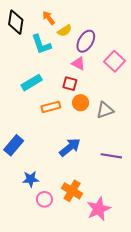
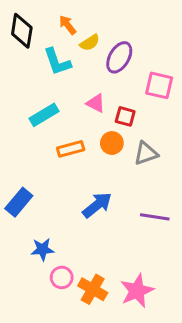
pink square: (114, 61) -> (159, 85), turned -30
pink triangle: (78, 63) -> (96, 103), moved
red square: (70, 84) -> (125, 116), moved
orange cross: (72, 191) -> (93, 289), moved

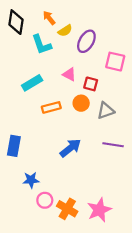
blue rectangle: (19, 202) -> (14, 146), turned -30
purple line: (155, 217) -> (113, 145), moved

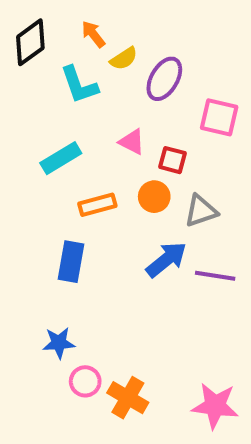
black diamond: (16, 22) -> (30, 42), turned 45
blue rectangle: (14, 146) -> (71, 262), moved
blue arrow: (70, 148) -> (166, 260), moved
pink star: (99, 210) -> (215, 406), moved, turned 30

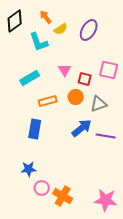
purple ellipse: (164, 79) -> (89, 30), moved
pink square: (219, 117) -> (109, 70), moved
pink triangle: (132, 142) -> (65, 70), turned 32

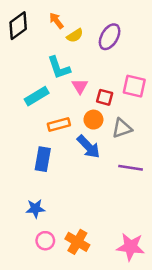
cyan L-shape: (39, 42) -> (59, 68), moved
blue arrow: (82, 128) -> (89, 147), moved, turned 85
pink circle: (42, 188) -> (45, 241), moved

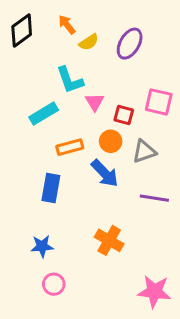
orange cross: (77, 242) -> (109, 240), moved

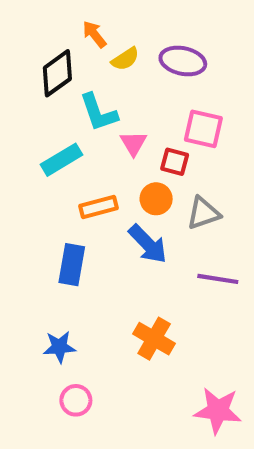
black diamond: (22, 30) -> (57, 73), moved
purple ellipse: (130, 44) -> (183, 61), turned 72
pink square: (159, 102) -> (203, 129), moved

